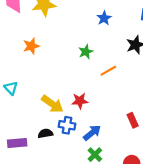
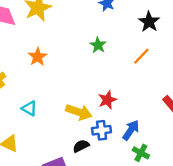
orange line: (108, 71) -> (141, 56), moved

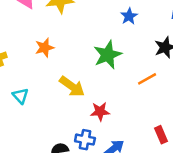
green star: (98, 45) -> (108, 55), size x1.6
yellow arrow: (79, 112) -> (72, 86), moved

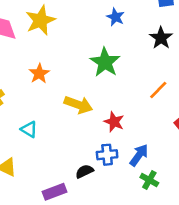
orange line: (147, 79) -> (158, 90), moved
red star: (100, 111) -> (114, 122), turned -30

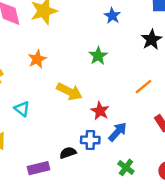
green star: (105, 62) -> (98, 56), size x0.7
blue arrow: (139, 155) -> (118, 132), moved

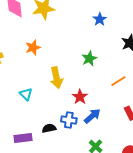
green star: (98, 56) -> (89, 59), moved
yellow arrow: (69, 92) -> (56, 78), turned 45
cyan triangle: (22, 109) -> (26, 94), moved

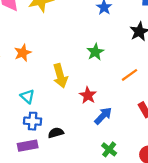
orange star: (33, 48) -> (23, 53), moved
blue cross: (69, 120) -> (33, 121), moved

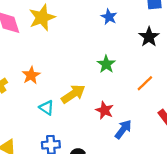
yellow arrow: (60, 76) -> (73, 94), turned -100
cyan triangle: (27, 96) -> (47, 108), moved

